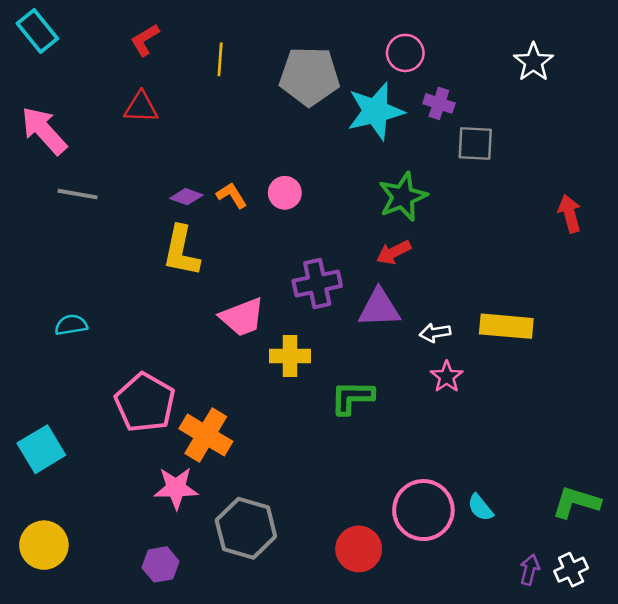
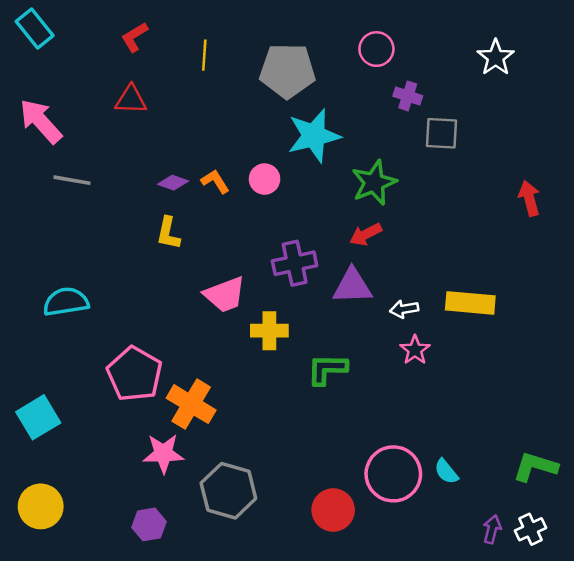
cyan star: (375, 111) -> (314, 136), moved
yellow L-shape: (181, 251) -> (168, 233), size x0.7
cyan semicircle: (71, 325) -> (66, 302), size x1.5

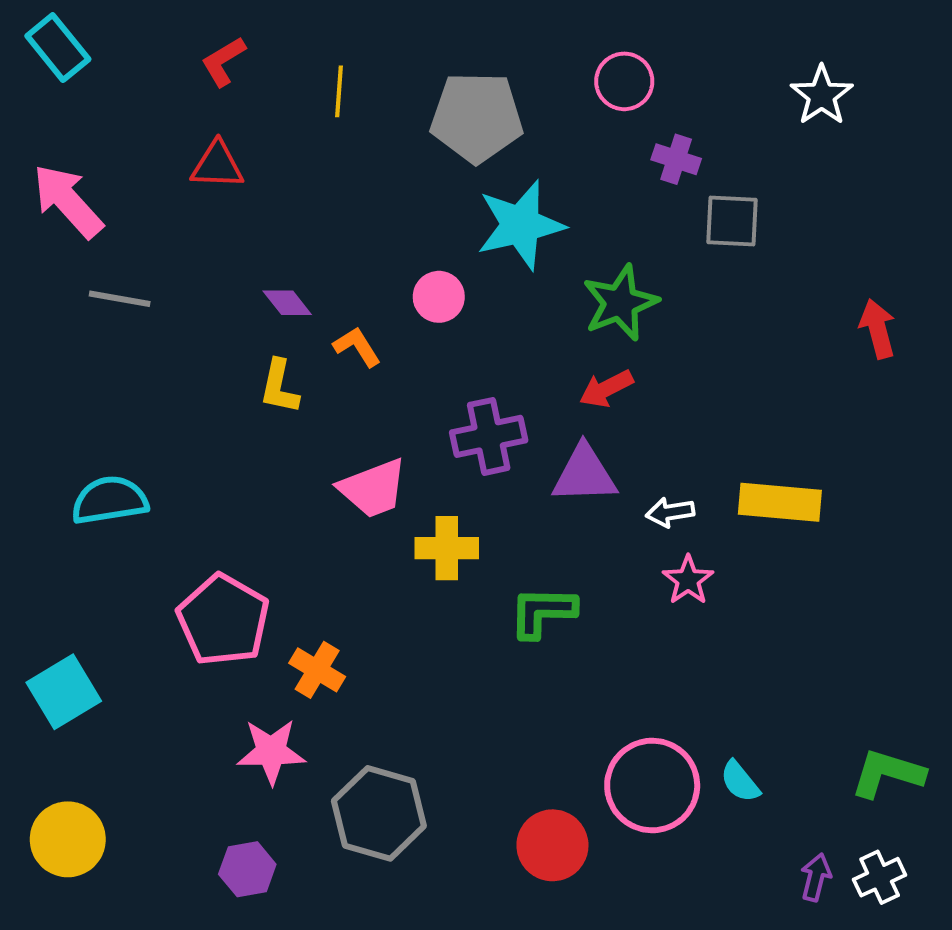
orange L-shape: (215, 181) -> (357, 347), moved
purple diamond: (173, 183) -> (287, 303), turned 32
orange cross: (191, 404) -> (317, 670), size x0.7

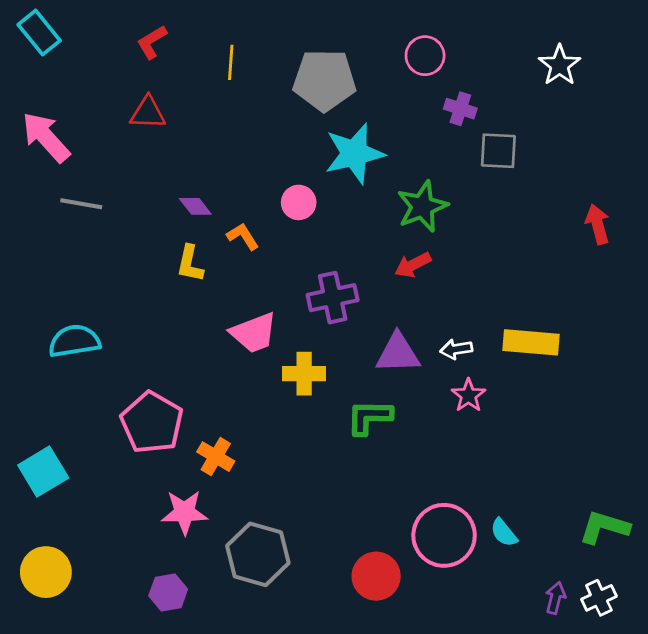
purple triangle: (584, 474) -> (398, 353), moved

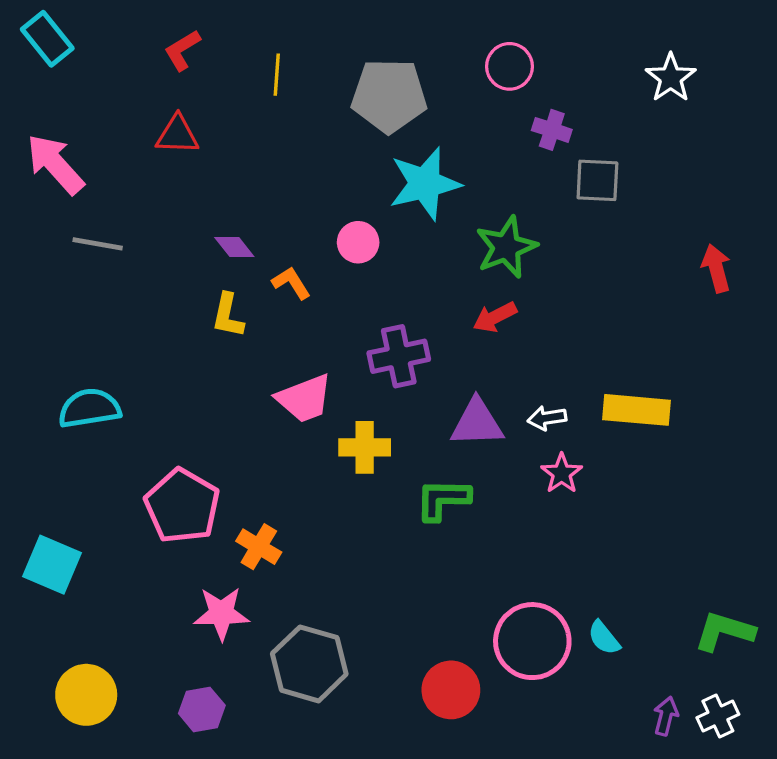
cyan square: (43, 471) -> (52, 565), turned -36
yellow circle: (46, 572) -> (86, 695), moved

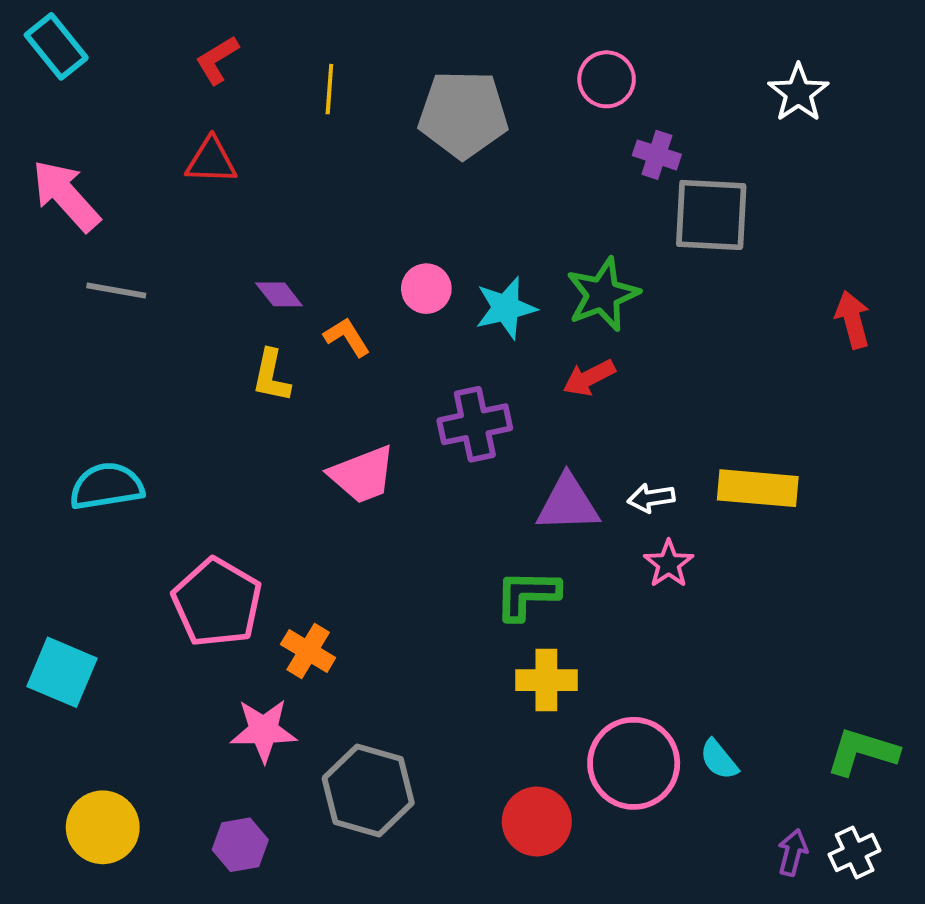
gray square: (597, 180) -> (711, 215), size x1.4
cyan star: (425, 184) -> (506, 308), moved, size x0.7
yellow cross: (365, 447) -> (546, 680), moved

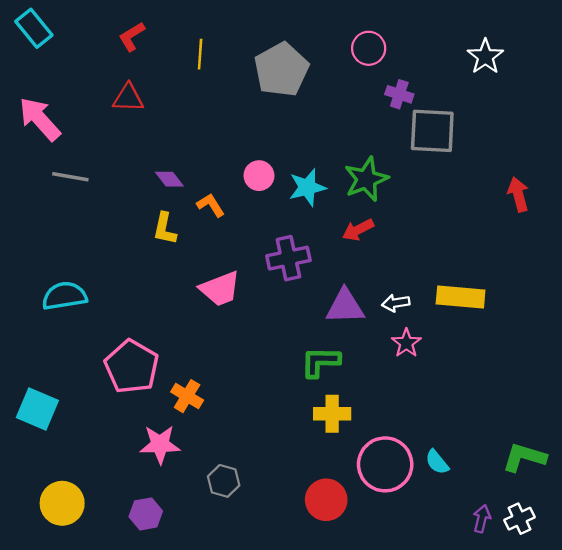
gray pentagon: (463, 114) -> (281, 70), turned -30
gray hexagon: (368, 790) -> (224, 481), size x0.6

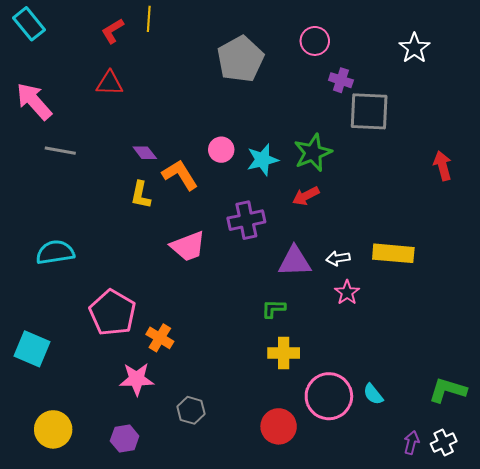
yellow line: (200, 54) -> (149, 19), moved
orange L-shape: (211, 205) -> (180, 175), size x1.5
green L-shape: (320, 362) -> (274, 309), size x0.7

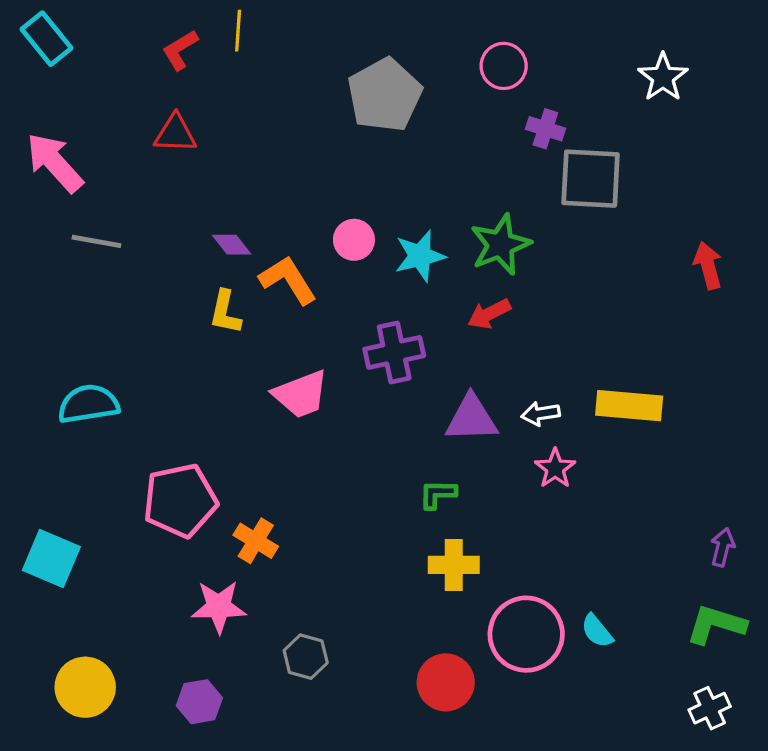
pink pentagon: (113, 313) -> (180, 501), turned 30
purple arrow: (411, 443) -> (723, 547), moved

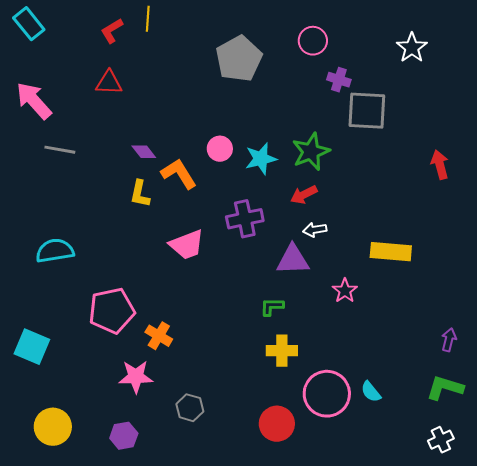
white arrow: (541, 414) -> (315, 230), moved

